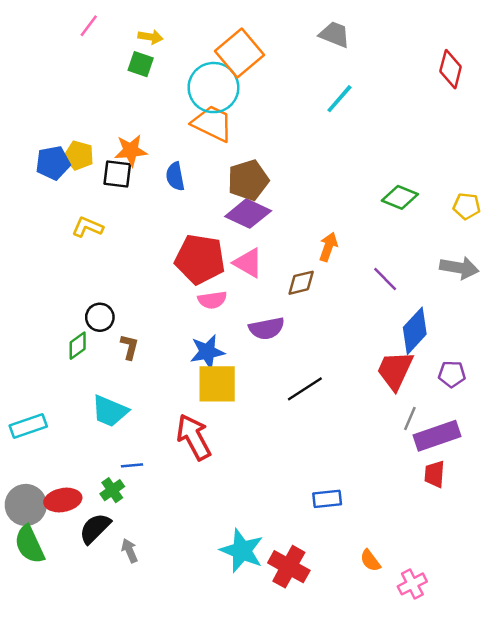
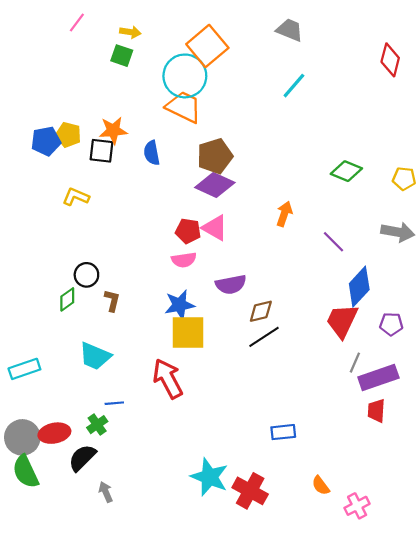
red pentagon: (200, 259) -> (188, 231), moved, size x0.6
brown diamond: (301, 283) -> (261, 311), moved
gray arrow: (130, 551) -> (106, 492), moved

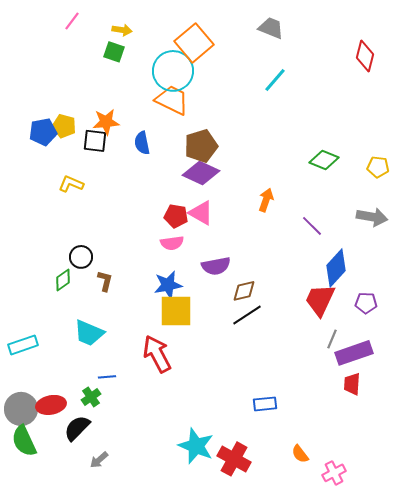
gray arrow: (106, 492) -> (99, 460), turned -108

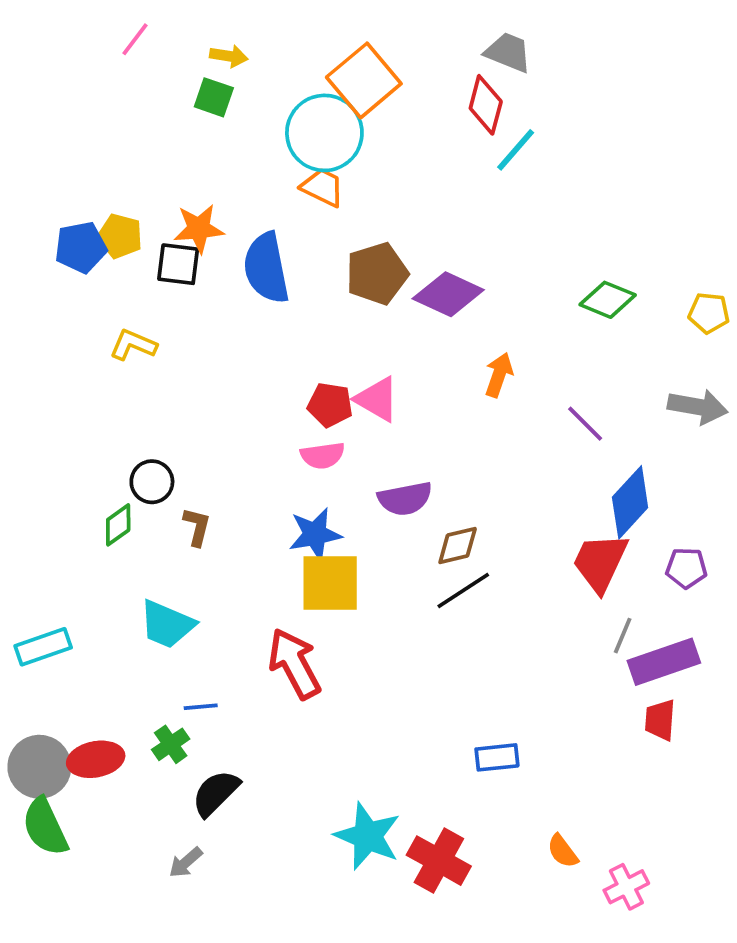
red diamond: (365, 56) -> (486, 105), moved
orange trapezoid: (172, 100) -> (323, 187), size x0.7
blue semicircle: (142, 143) -> (266, 268), size x1.6
purple diamond: (201, 173) -> (448, 294), moved
black semicircle: (77, 428) -> (216, 793), moved

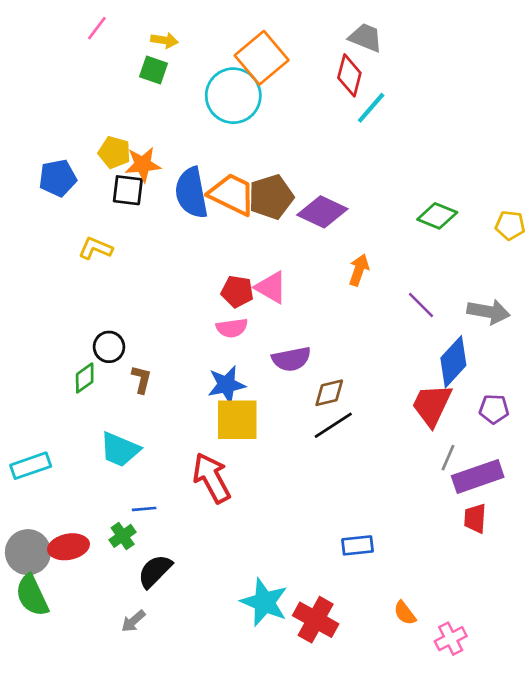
orange trapezoid: (323, 187) -> (232, 194), moved, size x1.5
yellow pentagon: (120, 236) -> (114, 152), moved
gray arrow: (698, 407) -> (489, 312), moved

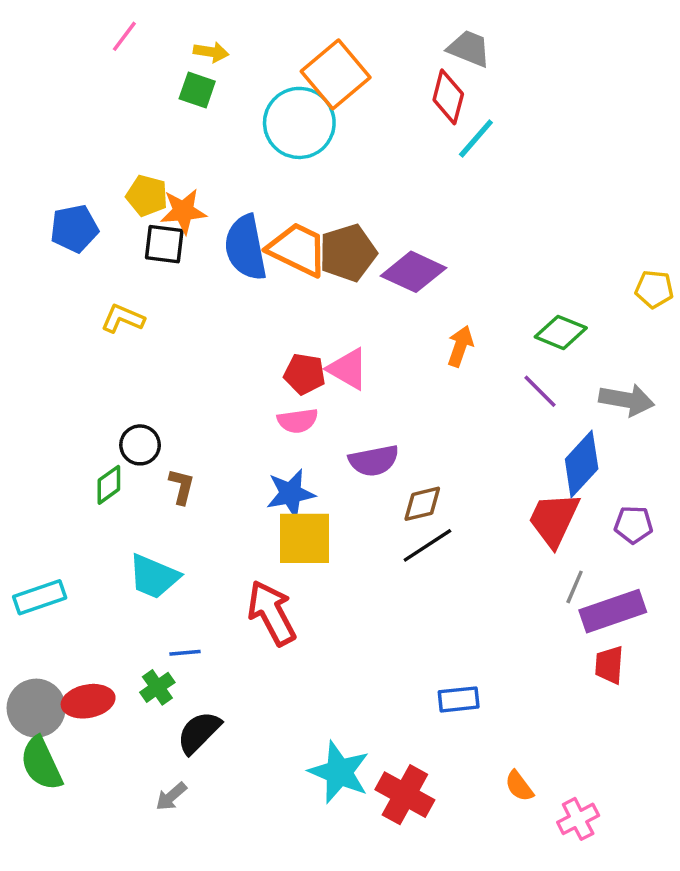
green diamond: (437, 216) -> (561, 332), moved

